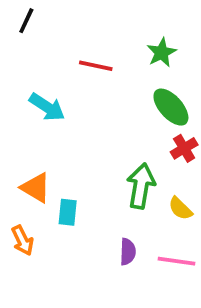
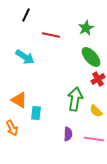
black line: (26, 21) -> (26, 15), moved

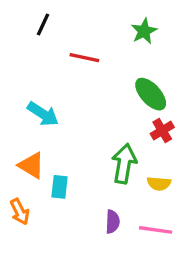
green star: (86, 28) -> (144, 31), moved
cyan arrow: (25, 57) -> (43, 114), moved
yellow semicircle: (96, 111) -> (159, 184), turned -40

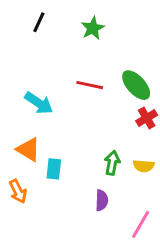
green star: (144, 31) -> (93, 28), moved
red line: (84, 58) -> (90, 85), moved
green arrow: (124, 164) -> (112, 163), moved, size x0.7
pink line: (156, 230) -> (141, 224), moved, turned -68

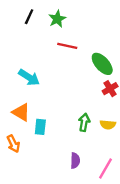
green star: (93, 28) -> (57, 19), moved
red line: (90, 85) -> (67, 46), moved
purple semicircle: (102, 200) -> (75, 161), moved

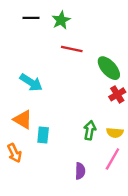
black line: (29, 17) -> (31, 18), turned 64
pink line: (106, 168) -> (112, 159), moved

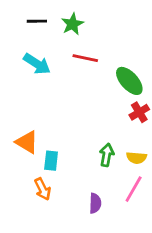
cyan arrow: (31, 82) -> (37, 64), moved
orange arrow: (14, 153) -> (43, 189), moved

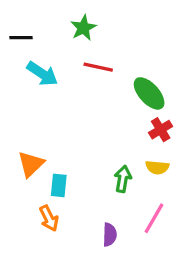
black line: (37, 21) -> (21, 38), moved
orange triangle: (27, 142) -> (31, 164), turned 45
yellow semicircle: (136, 158) -> (157, 167), moved

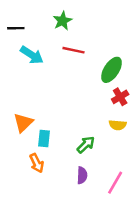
green ellipse: (149, 93) -> (111, 70), turned 75
green arrow: (123, 179) -> (86, 145), moved, turned 36
pink line: (154, 218) -> (115, 183), moved

